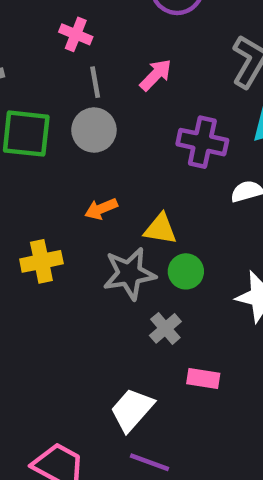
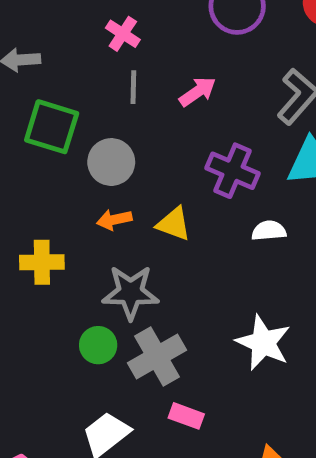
gray circle: (94, 130) -> (111, 162), moved
yellow triangle: (160, 229) -> (174, 224), moved
green circle: (186, 271) -> (98, 345), moved
gray cross: (165, 328) -> (157, 357), size x1.6

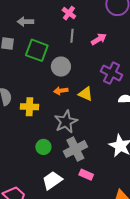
gray star: (131, 292) -> (66, 122), turned -30
green circle: (98, 345) -> (43, 147), moved

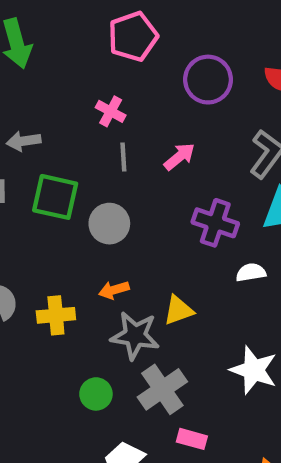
orange arrow: (61, 91) -> (114, 290), moved
yellow triangle: (86, 94) -> (178, 310), moved, turned -35
gray star: (66, 122) -> (135, 336), turned -30

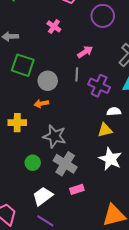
gray line: (123, 157) -> (77, 74), moved
orange arrow: (114, 290) -> (41, 104), moved
yellow triangle: (178, 310) -> (105, 130), moved
gray cross: (162, 389) -> (65, 164), turned -30
pink rectangle: (192, 439) -> (77, 189), turned -40

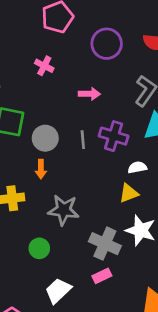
pink arrow: (85, 52) -> (89, 94), turned 42
gray line: (77, 74) -> (83, 140), moved
orange arrow: (41, 104) -> (41, 169), turned -72
gray cross: (65, 164) -> (105, 244), moved

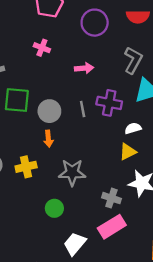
gray cross: (105, 244) -> (111, 198), size x0.7
pink rectangle: (102, 276) -> (112, 227), size x1.6

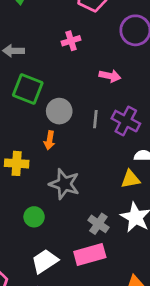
pink cross: (42, 48) -> (71, 41), turned 35

